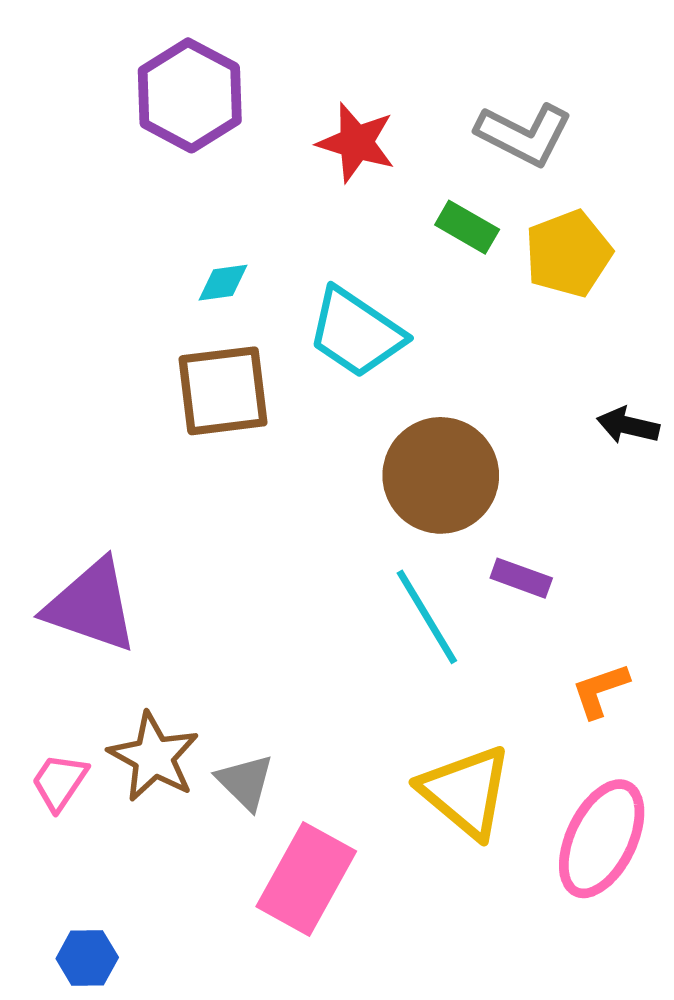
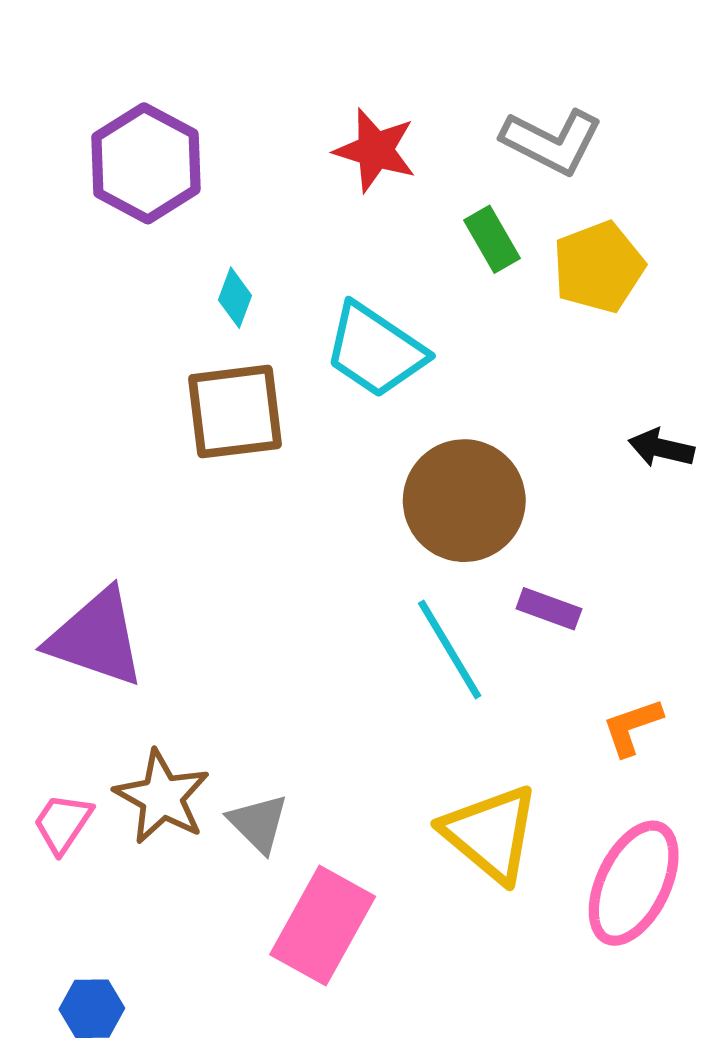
purple hexagon: (190, 95) -> (146, 163), moved
green rectangle: (467, 227) -> (492, 239), turned 30
cyan diamond: (223, 283) -> (235, 298), turned -62

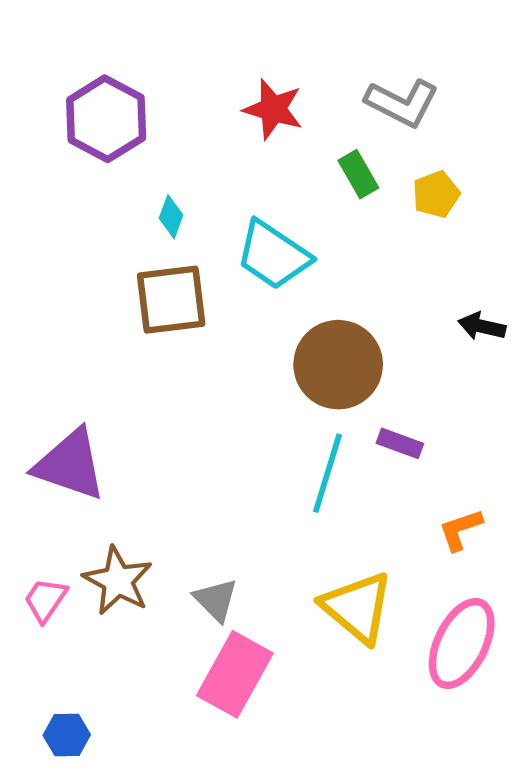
yellow pentagon: (599, 267) -> (436, 194), size x0.7
cyan line: (450, 650) -> (327, 473), turned 48
gray triangle: (258, 823) -> (216, 600), moved

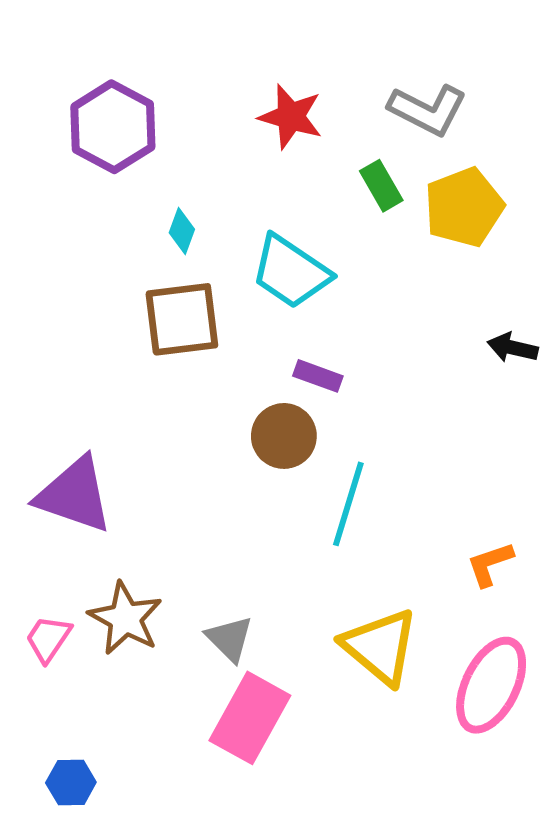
yellow pentagon: (436, 194) -> (464, 207), size x1.6
brown circle: (338, 365) -> (284, 436), moved, size x0.7
purple rectangle: (400, 443) -> (318, 376), moved

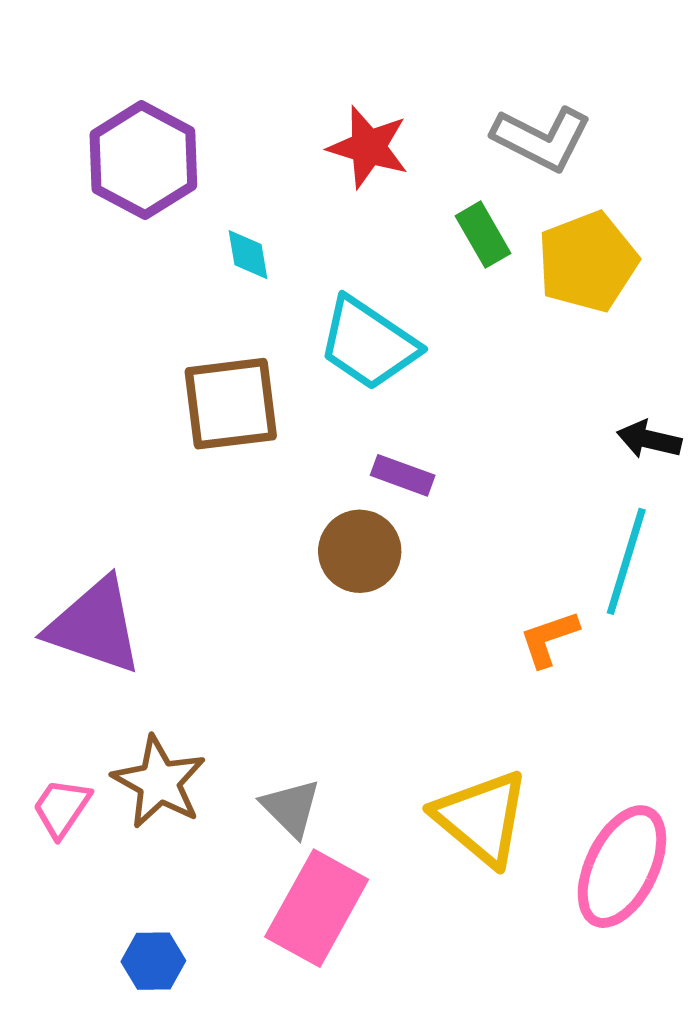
cyan diamond: (182, 231) -> (248, 255), moved, turned -30
cyan line: (348, 504) -> (626, 561), moved
orange L-shape: (490, 564) -> (549, 639), moved
blue hexagon: (71, 783) -> (153, 961), moved

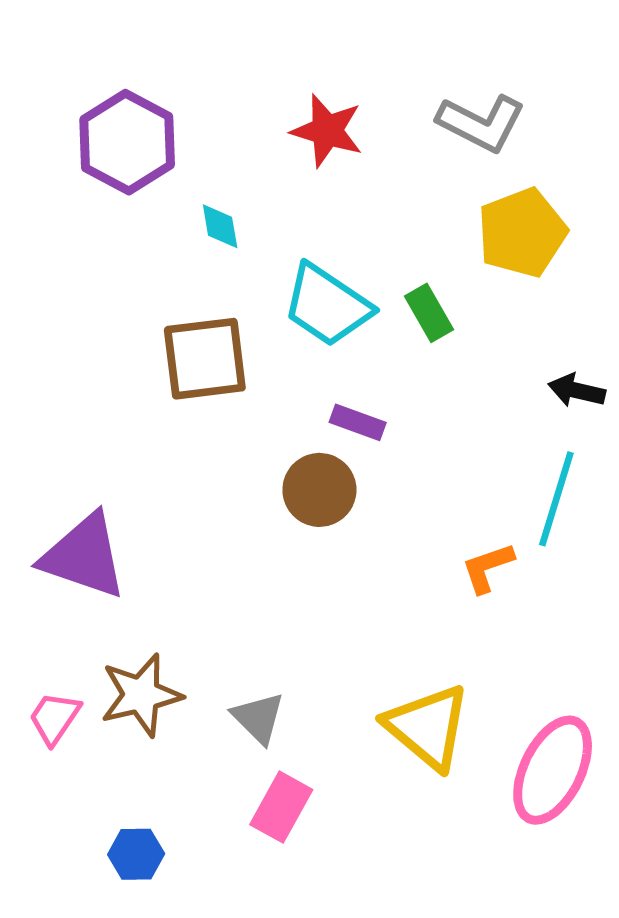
green rectangle: (483, 235) -> (429, 313), moved
brown star: (159, 782) -> (141, 695), turned 30
pink rectangle: (317, 908) -> (281, 807), size x0.7

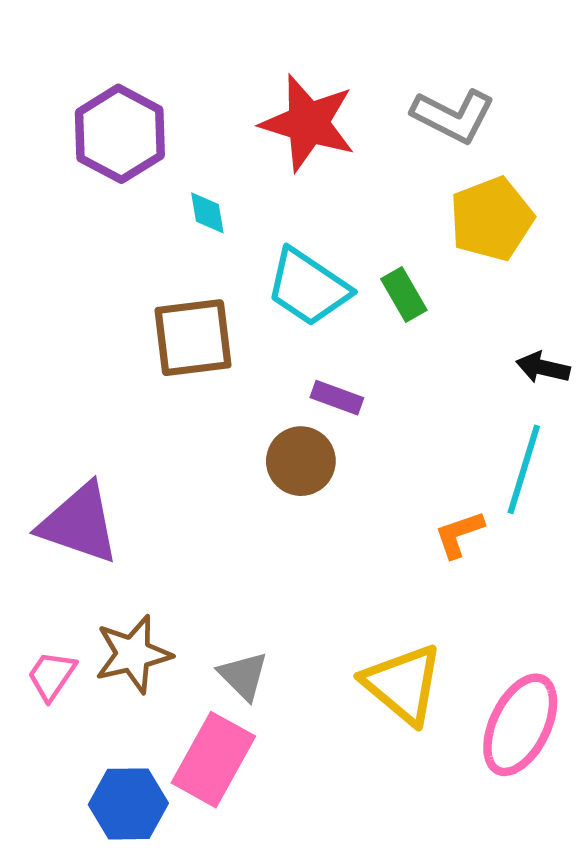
red star: (327, 131) -> (308, 123), size x1.4
pink rectangle: (281, 807) -> (213, 760), moved, size x1.4
blue hexagon: (136, 854) -> (128, 804), size x1.5

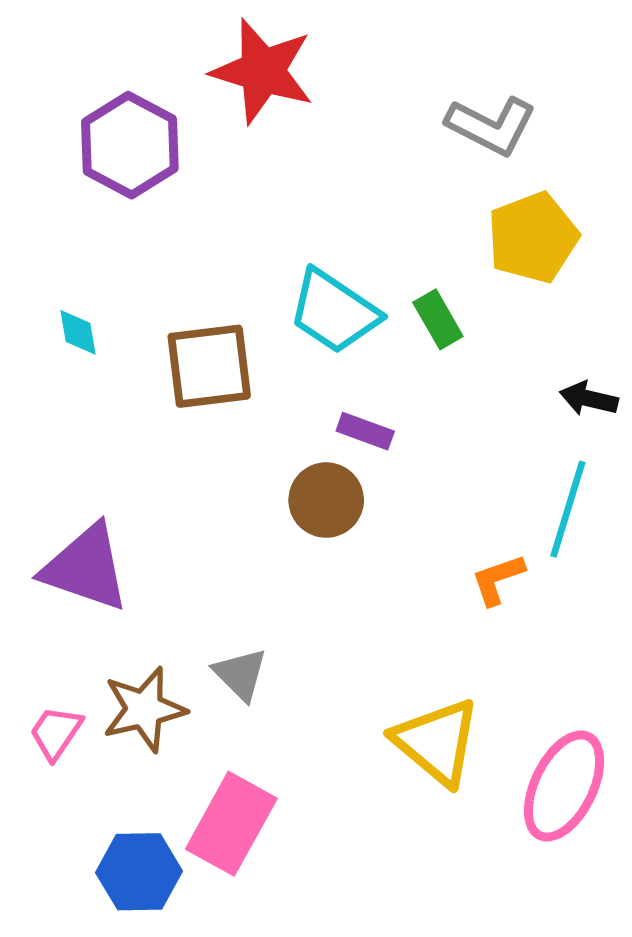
red star: (308, 123) -> (262, 71), moved
cyan diamond: (207, 213) -> (78, 332), moved
gray triangle: (243, 676) -> (240, 674), moved

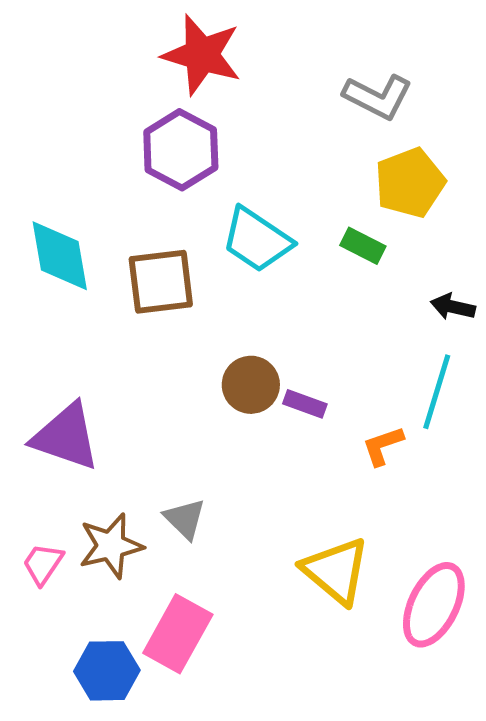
purple hexagon: (130, 145) -> (181, 150), moved
green rectangle: (438, 319) -> (363, 246), moved, turned -33
cyan diamond: (78, 332) -> (60, 256), size x2.0
purple rectangle: (365, 431) -> (305, 404), moved

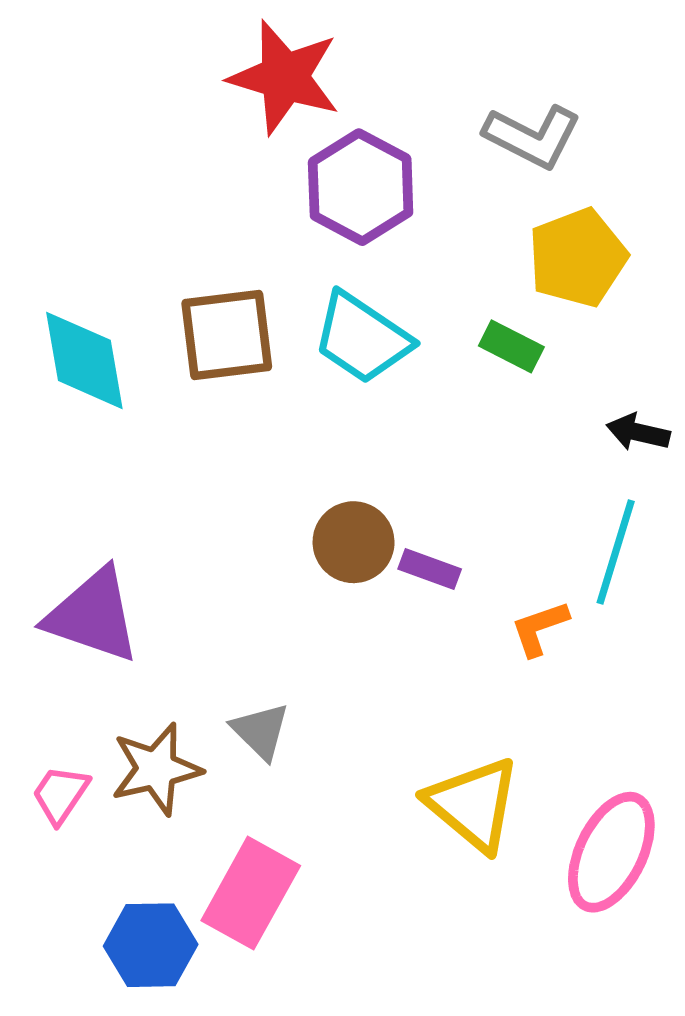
purple hexagon: (181, 150) -> (361, 187), moved
brown square: (161, 282) -> (227, 335), moved

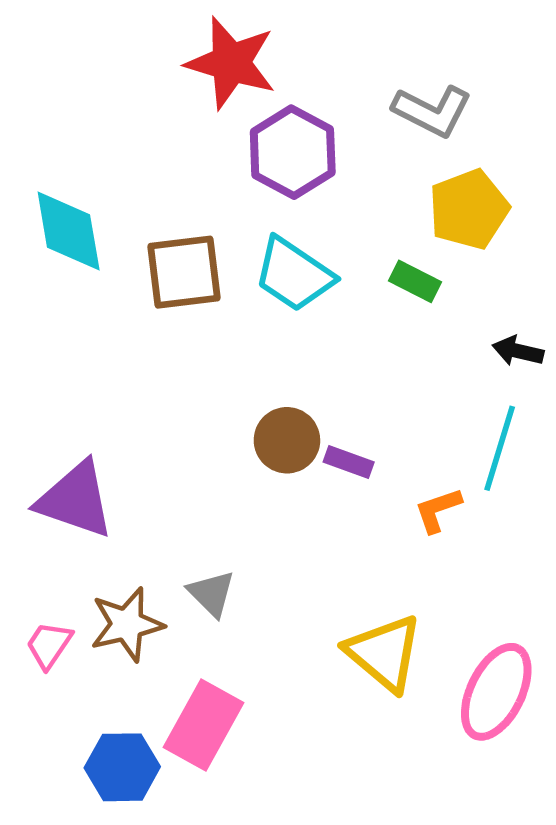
cyan diamond: (84, 360) -> (69, 231), moved

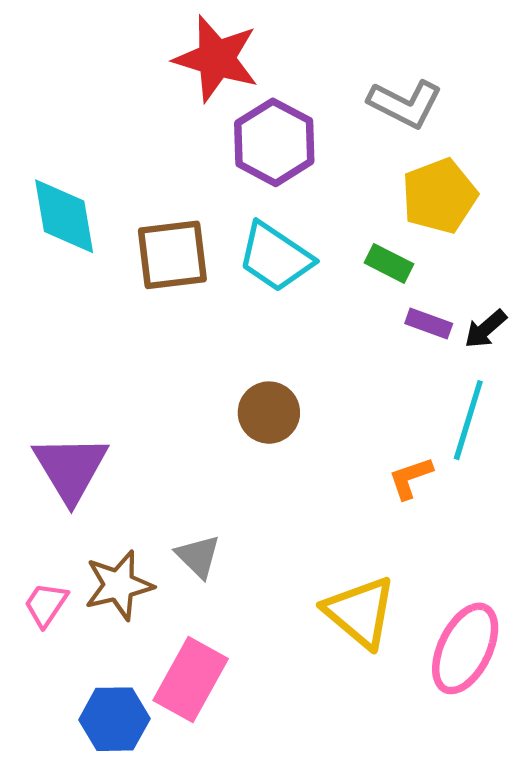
black arrow: (518, 351) -> (486, 329), turned -54
purple rectangle: (349, 462) -> (429, 324), moved
purple triangle: (75, 500) -> (70, 468), turned 40

